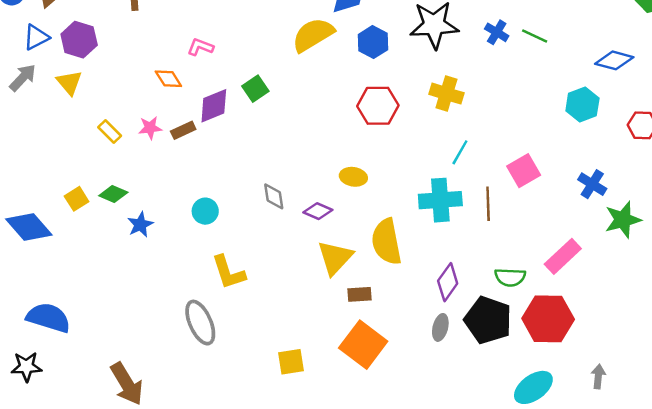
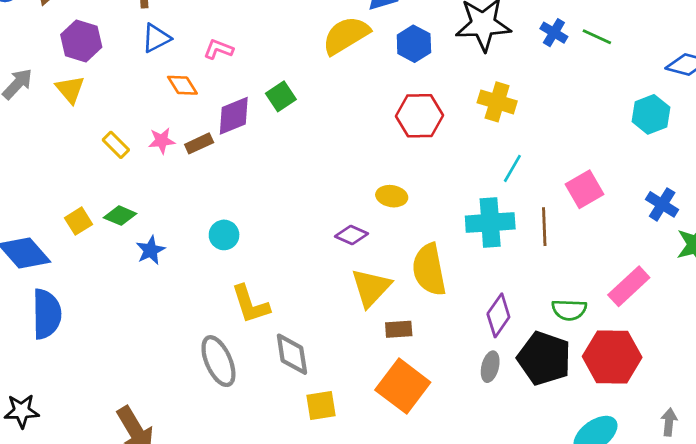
blue triangle: (36, 37) -> (156, 38), moved
gray diamond: (274, 196) -> (292, 354), moved, size x1.4
blue semicircle: (48, 318) -> (47, 314), moved, turned 72

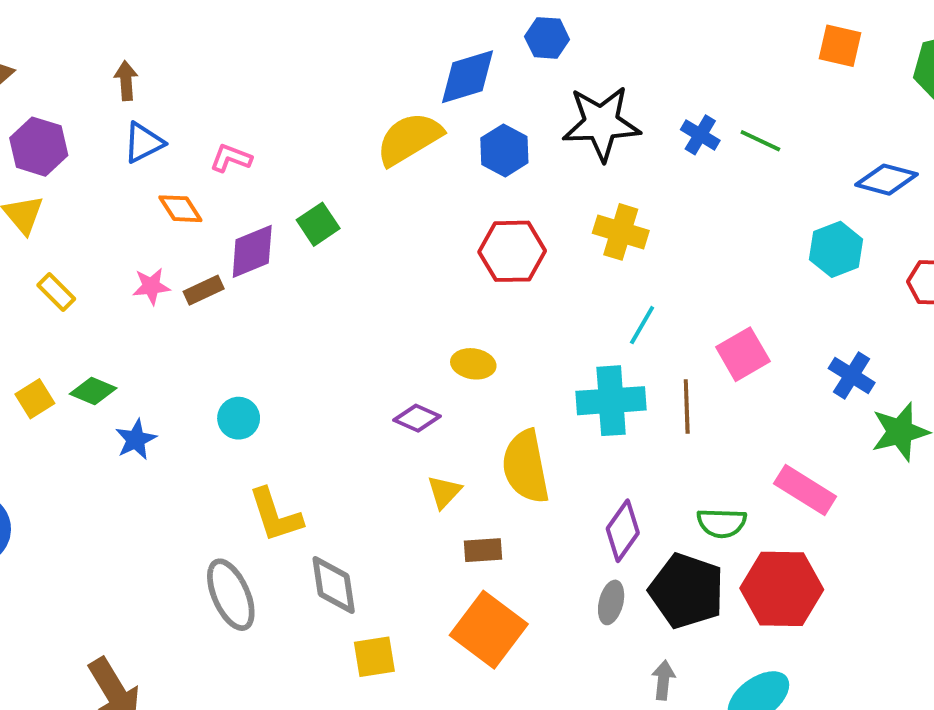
yellow rectangle: (116, 145) -> (56, 292), moved
pink rectangle: (629, 286) -> (805, 490), turned 75
yellow triangle: (371, 288) -> (444, 492), size x0.6
gray arrow: (669, 422) -> (663, 680), moved

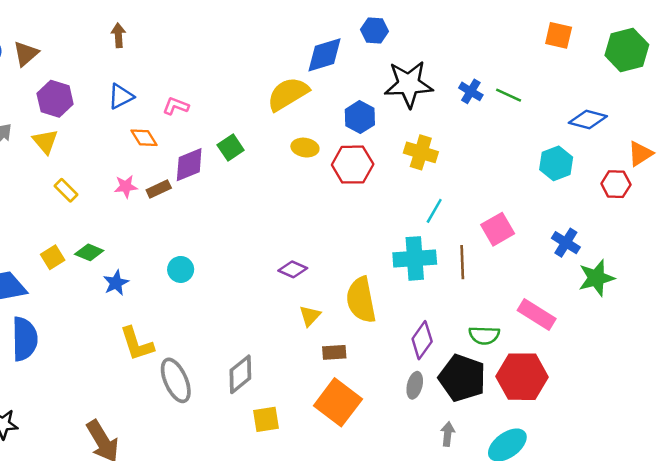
brown arrow: (126, 81) -> (118, 35), moved
blue hexagon: (504, 150) -> (360, 117), moved
yellow ellipse: (473, 364) -> (305, 148), moved
yellow L-shape: (275, 515) -> (137, 344), moved
gray diamond: (334, 585) -> (240, 374), turned 60

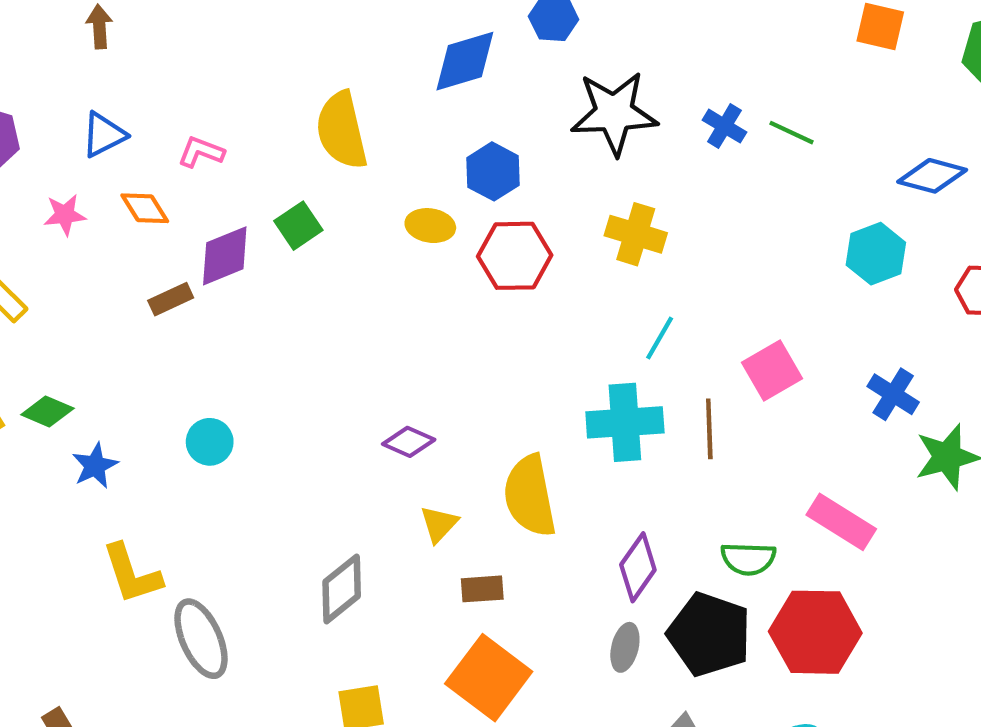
yellow semicircle: (288, 94) -> (342, 130), moved, turned -72
blue hexagon: (360, 117) -> (493, 171), moved
pink star: (126, 187) -> (65, 215), moved
gray diamond: (240, 374) -> (342, 589), moved

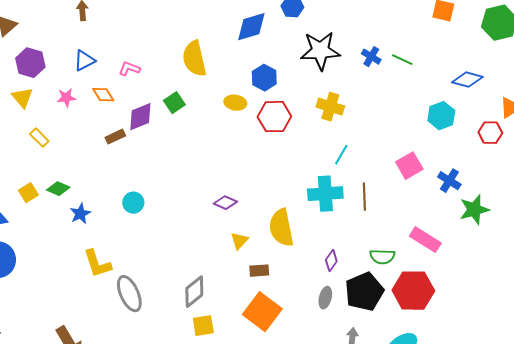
pink square: (772, 370) -> (409, 166), moved
purple diamond: (638, 567) -> (331, 261), size x0.7
gray diamond: (342, 589) -> (194, 292), moved
black pentagon: (709, 634) -> (364, 292), turned 30

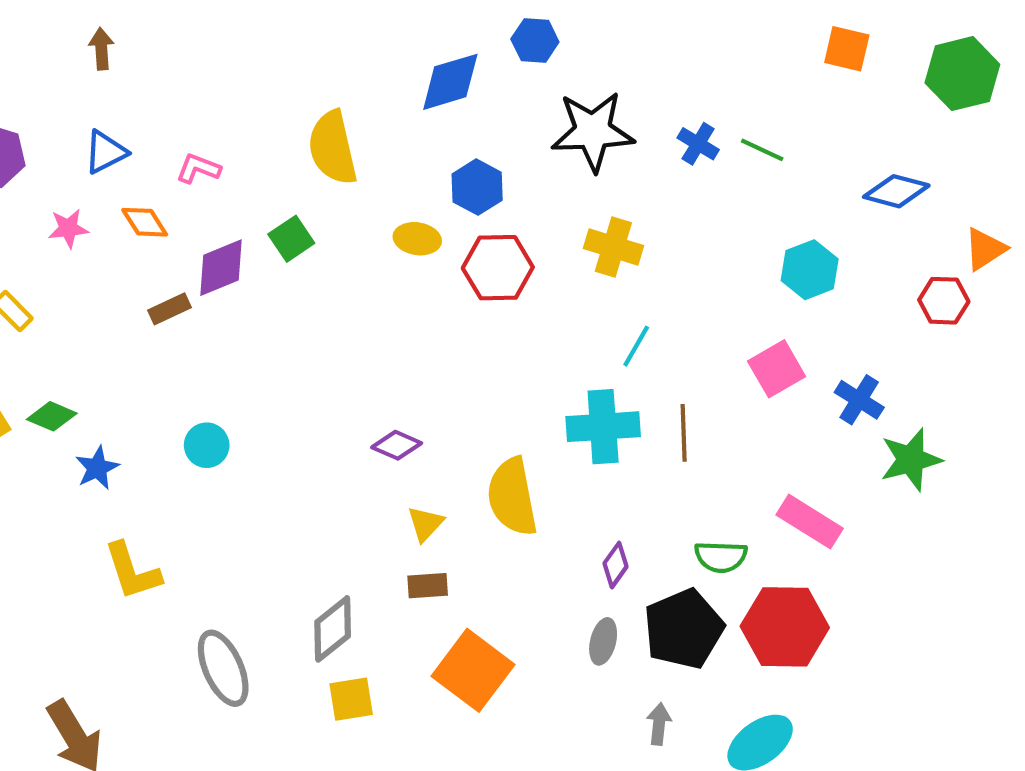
cyan hexagon: (441, 116) -> (810, 270), moved
brown rectangle: (259, 271) -> (428, 586), moved
gray ellipse: (129, 294) -> (223, 668), moved

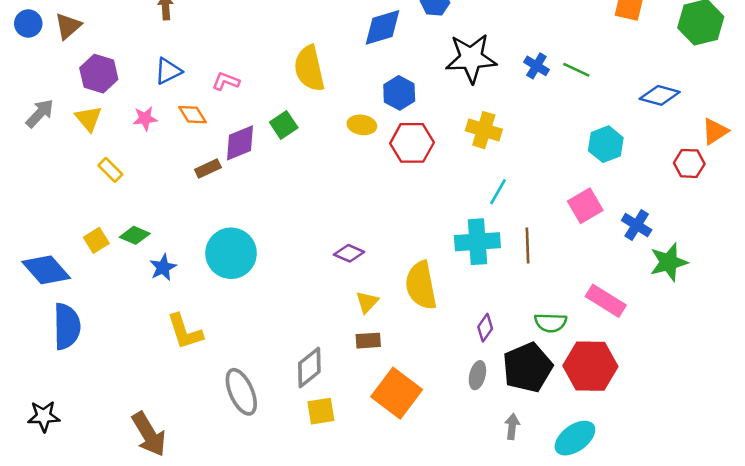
cyan circle: (207, 445) -> (231, 253), size x1.8

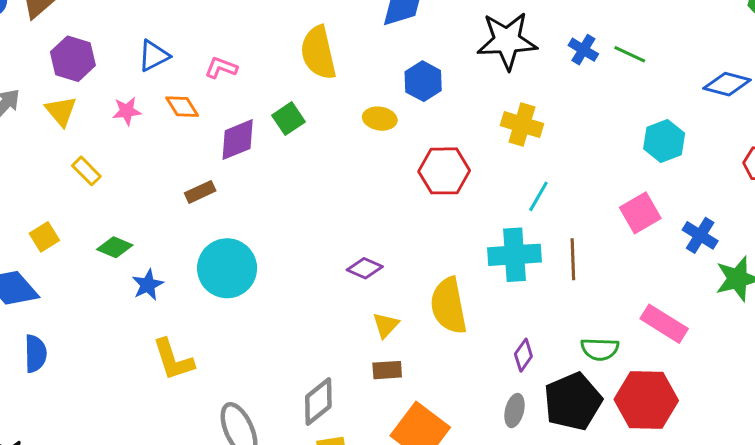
red hexagon: (412, 143) -> (444, 171), moved
brown rectangle: (208, 169) -> (200, 192), moved
yellow square: (96, 240) -> (44, 237), moved
blue semicircle: (67, 326) -> (35, 354), size x0.7

